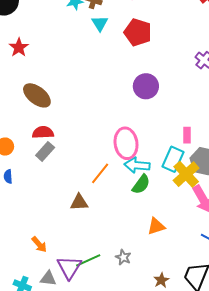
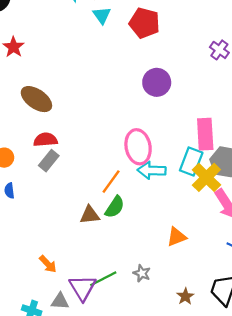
pink rectangle: (187, 135) -> (205, 134), size x1.8
green semicircle: (141, 184) -> (115, 207), moved

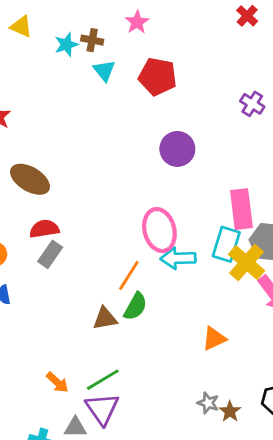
gray star: (142, 273) -> (208, 403), moved
green line: (103, 279) -> (103, 380), moved

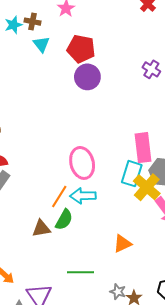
purple circle: (177, 149) -> (87, 77), moved
cyan arrow: (178, 258) -> (83, 196), moved
green line: (103, 380) -> (81, 272), moved, turned 30

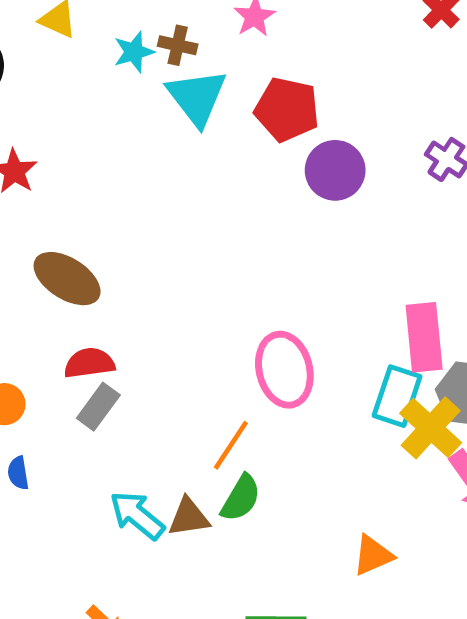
cyan triangle: (41, 44) -> (197, 97), size x1.6
purple circle: (87, 77) -> (335, 170), moved
cyan arrow: (83, 196) -> (137, 515), moved, turned 40

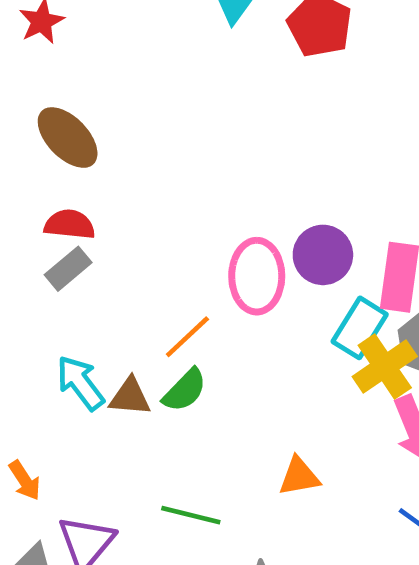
purple circle: (335, 170) -> (323, 255), moved

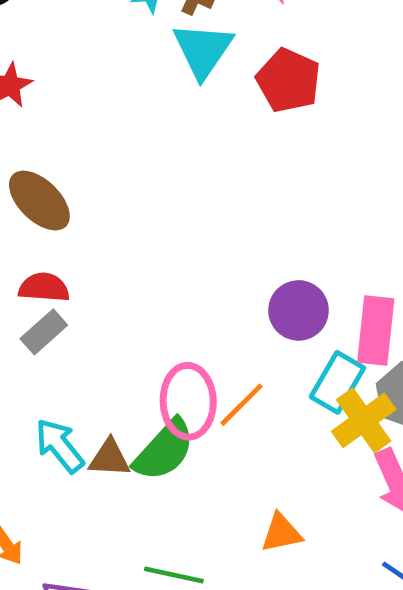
pink ellipse: (257, 276) -> (188, 401), moved
orange line: (187, 337) -> (242, 405), moved
green semicircle: (185, 390) -> (164, 450), size x1.4

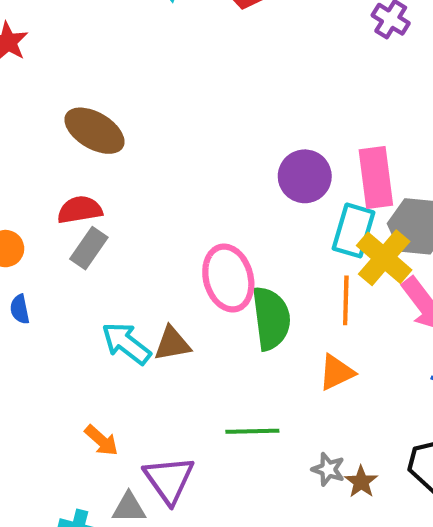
brown ellipse: (39, 201) -> (94, 131), moved
orange line: (242, 405) -> (346, 300), moved, turned -30
green semicircle: (164, 450) -> (271, 318), moved, turned -36

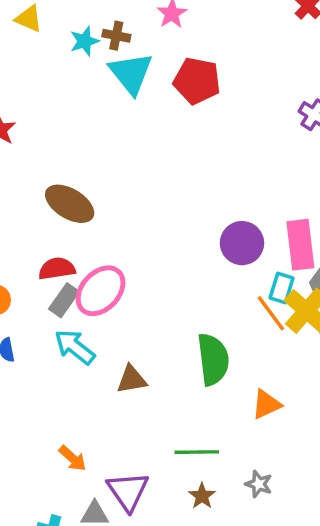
cyan rectangle: (353, 230) -> (282, 288), size x0.7
pink ellipse: (228, 278) -> (101, 291), moved, turned 57
orange line: (346, 300) -> (271, 313), moved, turned -39
cyan arrow: (126, 343) -> (75, 347), moved
brown star: (361, 482) -> (202, 496), moved

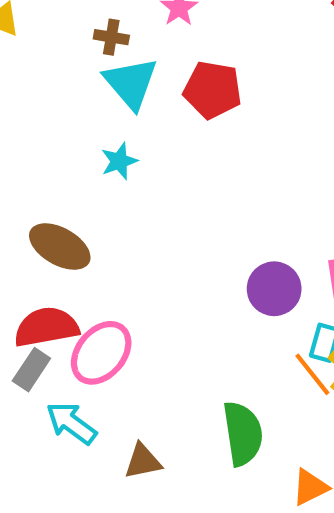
cyan star: (84, 41) -> (119, 161), moved
red semicircle: (57, 269) -> (46, 327), size x1.4
gray rectangle: (64, 300) -> (31, 370), moved

